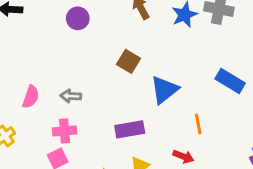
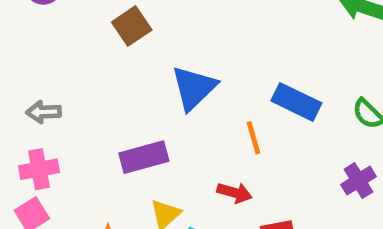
brown square: (128, 61) -> (132, 26), moved, turned 30
blue rectangle: (230, 81) -> (296, 102), moved

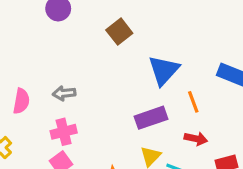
orange line: (253, 138) -> (193, 102), moved
purple rectangle: (144, 157) -> (151, 118), moved

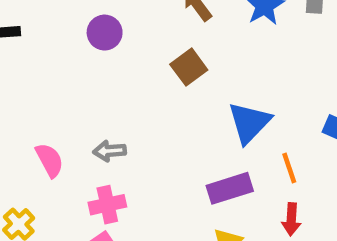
pink semicircle: (21, 101) -> (50, 160), turned -40
red arrow: (196, 139) -> (291, 219), turned 80

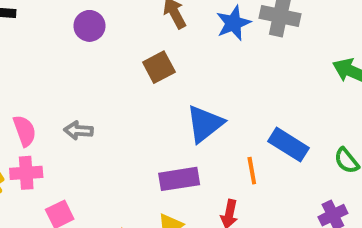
orange line: (289, 168) -> (252, 171), moved
pink cross: (107, 205) -> (26, 173), moved

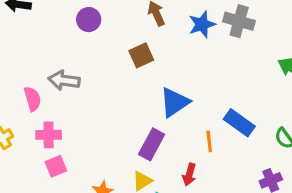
gray arrow: (78, 130) -> (64, 80), moved, size x1.4
pink cross: (26, 173) -> (49, 135), moved
purple rectangle: (179, 179) -> (152, 144), turned -56

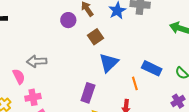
purple circle: (89, 20) -> (68, 20), moved
brown square: (141, 55) -> (95, 37), moved
purple rectangle: (152, 144) -> (88, 93), moved

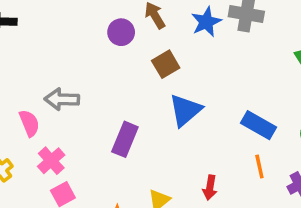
orange line: (135, 83) -> (259, 167), moved
purple rectangle: (88, 93) -> (125, 139), moved
pink cross: (33, 97) -> (51, 161), turned -35

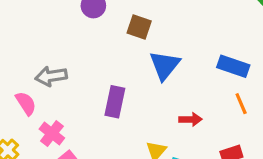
brown square: (166, 64) -> (139, 27), turned -30
red arrow: (210, 188) -> (190, 119), moved, turned -90

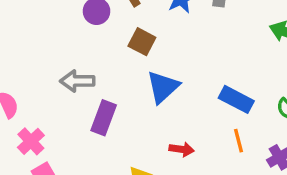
gray arrow: (51, 76) -> (77, 81), moved

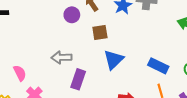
brown square: (142, 42) -> (100, 33), turned -35

